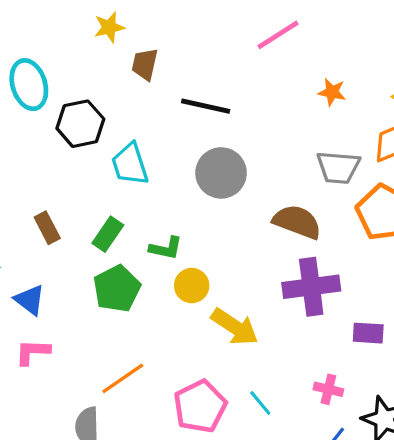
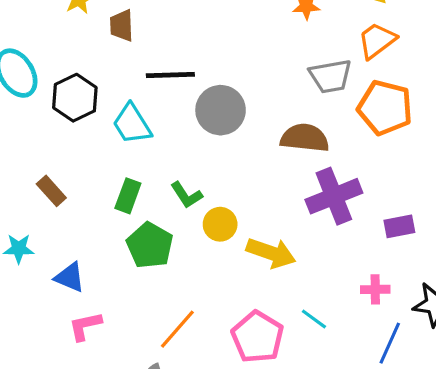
black line: (206, 106) -> (170, 75), moved
brown rectangle: (47, 228) -> (51, 191), moved
green L-shape: (166, 248) -> (186, 195), turned 60

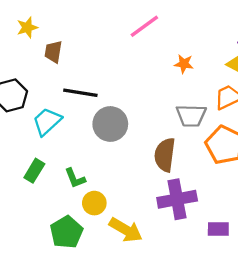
cyan trapezoid: (132, 124) -> (47, 121), turned 68
brown semicircle: (305, 138) -> (165, 155), turned -100
green pentagon: (150, 245) -> (66, 232), moved

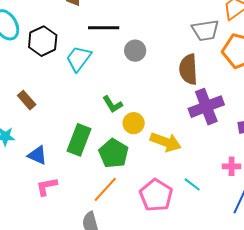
gray circle: (110, 124) -> (135, 51), size x0.7
green rectangle: (34, 171) -> (79, 140), moved, size x1.4

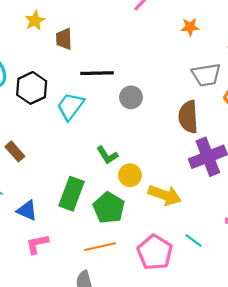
orange line: (105, 189) -> (100, 247), turned 36

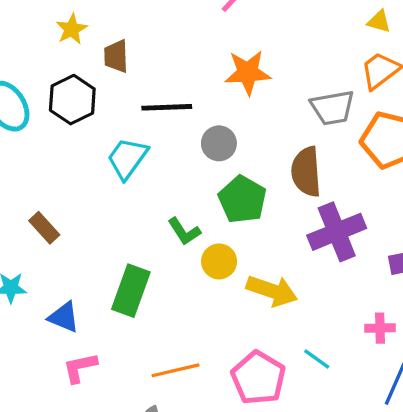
orange star: (190, 27) -> (248, 72), moved, size x1.6
black hexagon: (32, 88) -> (72, 100), moved
green pentagon: (109, 208) -> (242, 199), moved

